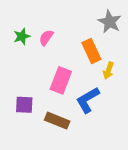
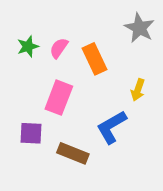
orange rectangle: (91, 51) -> (94, 59), moved
pink rectangle: (61, 80) -> (59, 98), moved

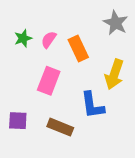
yellow arrow: (138, 90) -> (114, 74), size x1.6
blue L-shape: (112, 127) -> (92, 105), turned -68
purple square: (31, 133) -> (18, 121), moved

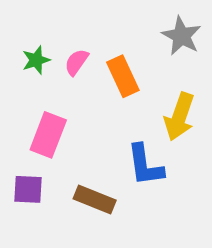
pink rectangle: (49, 81) -> (48, 135), moved

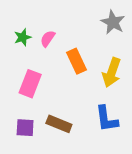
orange rectangle: (123, 76) -> (77, 61), moved
blue L-shape: (145, 165) -> (107, 119), moved
purple square: (28, 189) -> (25, 128), moved

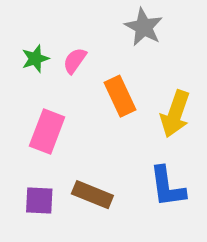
gray star: (113, 22) -> (144, 27), moved

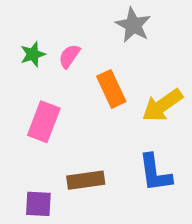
yellow arrow: (175, 114) -> (162, 105), turned 36
brown rectangle: (92, 195) -> (86, 180), turned -30
purple square: (39, 201) -> (38, 204), moved

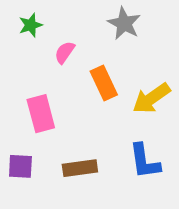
green star: (33, 54) -> (31, 25), moved
pink rectangle: (44, 122) -> (41, 114), turned -36
purple square: (38, 204) -> (20, 166), moved

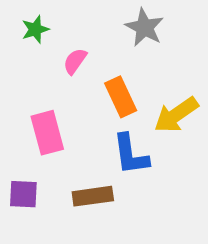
blue L-shape: (145, 161) -> (131, 154), moved

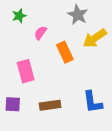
yellow arrow: (176, 115) -> (95, 38), moved
blue L-shape: (131, 154) -> (93, 102), moved

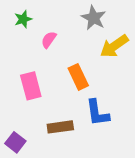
orange rectangle: (65, 52) -> (78, 77), moved
blue L-shape: (93, 102) -> (97, 113), moved
purple square: (13, 104) -> (15, 142), moved, turned 35

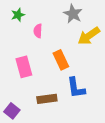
pink semicircle: (49, 40) -> (38, 31), turned -32

